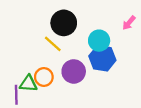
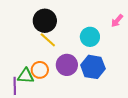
black circle: (64, 23) -> (45, 21), moved
blue hexagon: (102, 58) -> (93, 67), moved

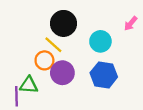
black circle: (45, 21) -> (64, 23), moved
purple circle: (67, 65) -> (62, 73), moved
orange circle: (40, 70) -> (44, 60), moved

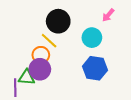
pink arrow: (131, 23) -> (108, 15), moved
purple circle: (62, 73) -> (40, 69), moved

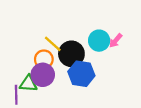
pink arrow: (108, 15) -> (116, 41), moved
black circle: (58, 21) -> (71, 54), moved
blue hexagon: (95, 68) -> (81, 74), moved

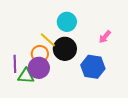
cyan circle: (99, 41) -> (67, 22), moved
blue hexagon: (81, 74) -> (93, 67), moved
purple line: (16, 95) -> (15, 64), moved

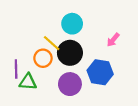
purple circle: (39, 68) -> (70, 84), moved

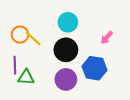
yellow line: (52, 43) -> (33, 39), moved
orange circle: (43, 58) -> (20, 35), moved

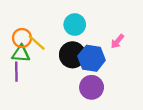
blue hexagon: (94, 68) -> (92, 58), moved
green triangle: (26, 77) -> (21, 54), moved
purple circle: (66, 79) -> (92, 87), moved

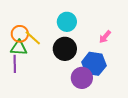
blue hexagon: (92, 58) -> (94, 64), moved

